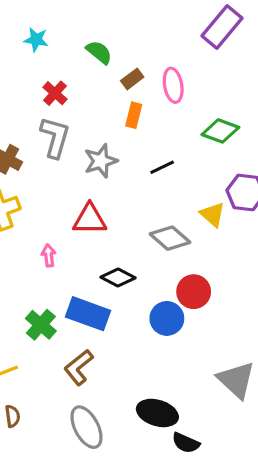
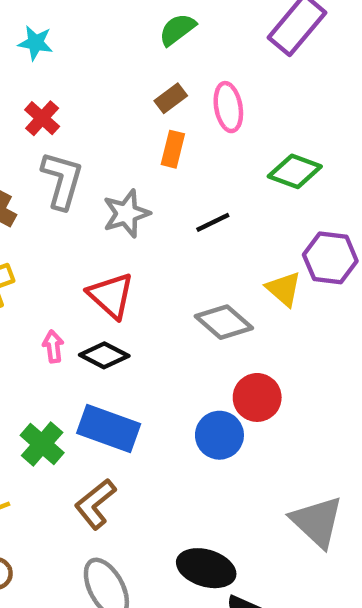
green semicircle: (99, 52) -> (177, 29), moved, turned -76
red cross: (55, 93) -> (42, 118), moved
red triangle: (90, 219) -> (111, 296), turned 42
black diamond: (118, 277) -> (104, 355), moved

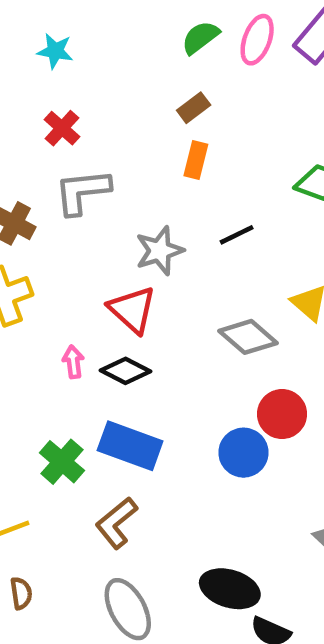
pink ellipse: (228, 107) -> (257, 40), moved, turned 30
gray L-shape: (62, 180) -> (82, 192), turned -112
gray star: (126, 213) -> (160, 251), moved

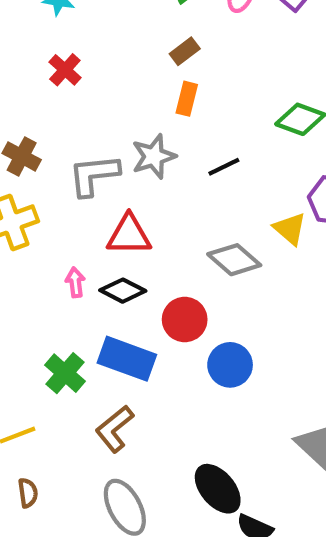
gray L-shape: (82, 192) -> (94, 175), moved
gray star: (160, 251) -> (154, 156), moved
red triangle: (132, 310) -> (129, 235), turned -42
red circle: (282, 414) -> (185, 319), moved
black ellipse: (230, 589) -> (218, 489), turned 33

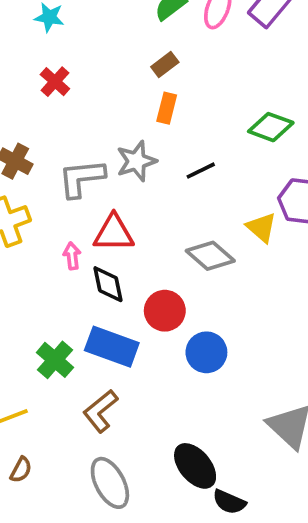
pink arrow: (75, 282) -> (72, 256), moved
black diamond: (123, 291) -> (108, 284), turned 51
brown semicircle: (28, 493) -> (21, 470), turned 36

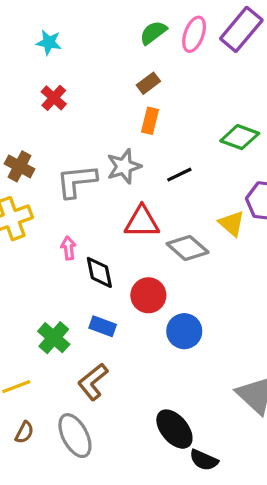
red triangle: (114, 233) -> (142, 222), moved
blue rectangle: (112, 347) -> (103, 326), size x0.6
gray ellipse: (110, 483) -> (75, 436), moved

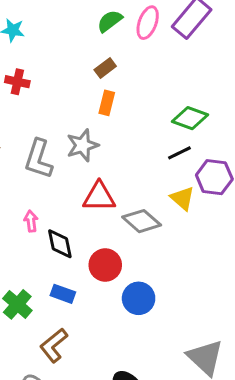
red cross: (54, 98) -> (17, 82), turned -30
black line: (179, 175) -> (179, 153), moved
gray L-shape: (77, 181) -> (39, 159), turned -66

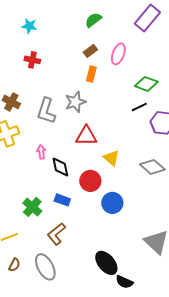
pink ellipse: (148, 23) -> (118, 54), moved
yellow triangle: (182, 198) -> (111, 158), moved
gray diamond: (142, 221) -> (152, 167), moved

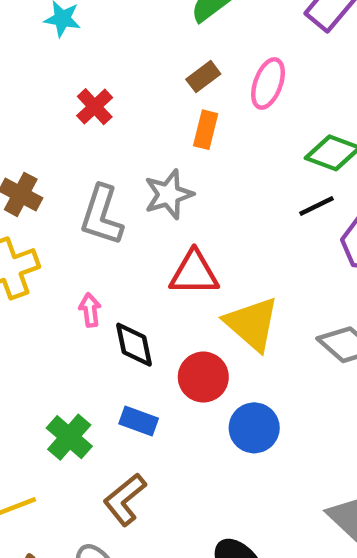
red cross: (32, 60) -> (95, 107), moved, turned 35
yellow triangle: (111, 158) -> (252, 324), size x1.5

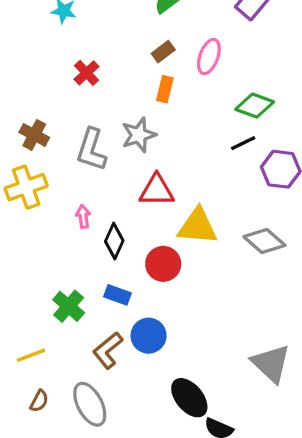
yellow triangle: (252, 324) -> (197, 226), turned -36
black diamond: (134, 345) -> (114, 241), turned 36
blue circle: (254, 428) -> (149, 336), moved

